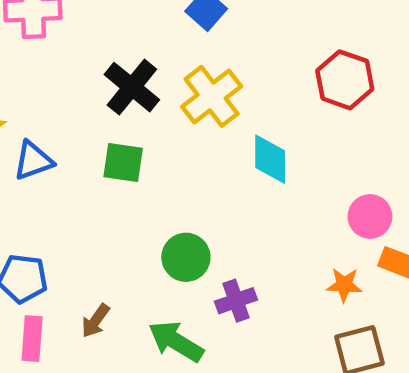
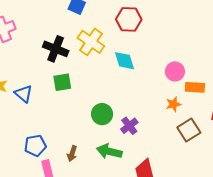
red hexagon: (345, 80) -> (129, 19), moved
blue triangle: (33, 161) -> (24, 94), turned -42

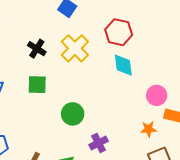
black cross: (56, 49) -> (37, 49), size x0.7
cyan diamond: (124, 61) -> (123, 65), moved
green circle: (102, 114) -> (73, 114), moved

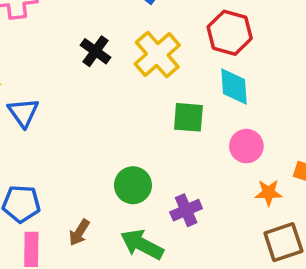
green square: (37, 85) -> (188, 117), moved
pink circle: (157, 95) -> (246, 146), moved
green circle: (73, 114) -> (133, 185), moved

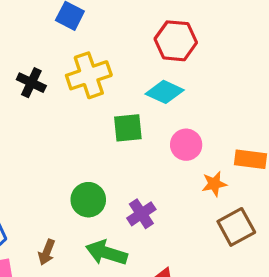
red hexagon: (230, 33) -> (176, 41), moved
yellow cross: (157, 54) -> (89, 75), turned 33
cyan diamond: (234, 86) -> (165, 92), turned -51

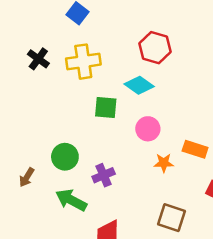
brown square: (236, 227) -> (172, 218), moved, turned 36
brown arrow: (47, 252) -> (27, 177), moved

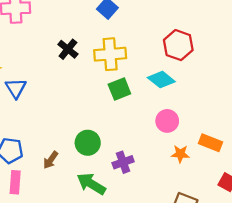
green square: (106, 107) -> (119, 89), moved, turned -30

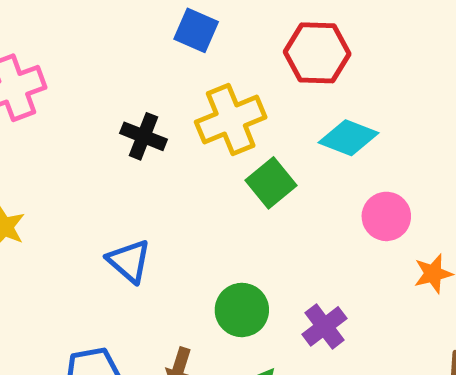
red hexagon: (178, 45) -> (317, 53), moved
blue triangle: (16, 88) -> (129, 261), moved

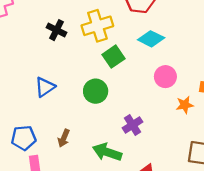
blue triangle: (129, 261) -> (45, 87), turned 40
green circle: (242, 310) -> (96, 91), moved

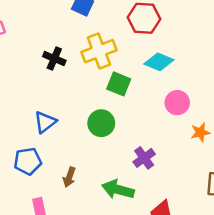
green square: (113, 57) -> (119, 84), turned -30
blue pentagon: (24, 138) -> (28, 161), moved

